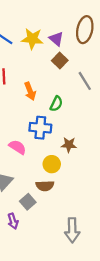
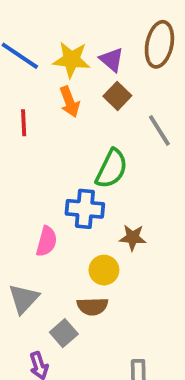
orange arrow: (30, 91) -> (70, 102), moved
green semicircle: (56, 104) -> (112, 169), size x1.5
pink semicircle: (18, 147) -> (47, 241), turned 72

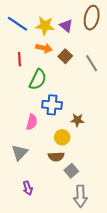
brown square: (117, 96) -> (65, 56), moved
orange arrow: (70, 102) -> (44, 48), turned -56
green semicircle: (112, 169) -> (38, 79), moved
gray square: (64, 333) -> (71, 171), moved

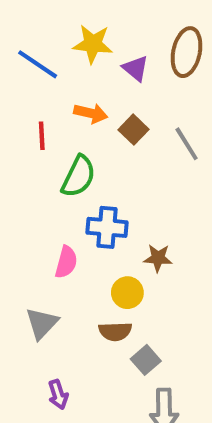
yellow star: (45, 26) -> (93, 44), moved

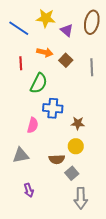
gray line: (187, 144) -> (92, 67), turned 30
yellow circle: (127, 293) -> (76, 146), moved
gray triangle: (42, 323) -> (21, 155), turned 36

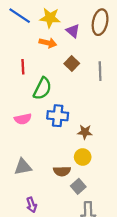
blue line: (19, 28) -> (20, 16), moved
orange arrow: (45, 52) -> (48, 43), moved
pink semicircle: (33, 125) -> (23, 119), moved, turned 63

